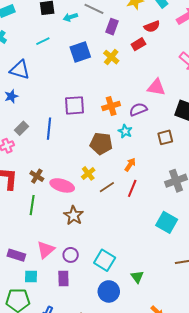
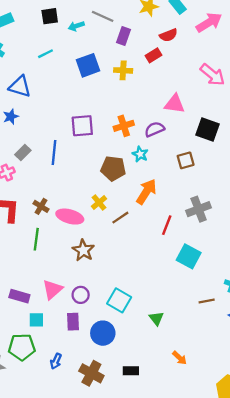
yellow cross: (111, 57) -> (123, 70), turned -35
orange arrow: (130, 165) -> (146, 192), size x1.6
red line: (132, 188) -> (167, 225), moved
blue circle: (109, 291) -> (103, 333), moved

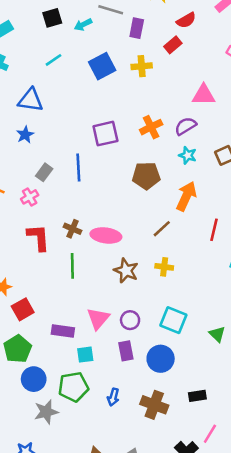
cyan star: (140, 154) -> (188, 155), moved
yellow cross: (99, 203) -> (164, 267), moved, turned -35

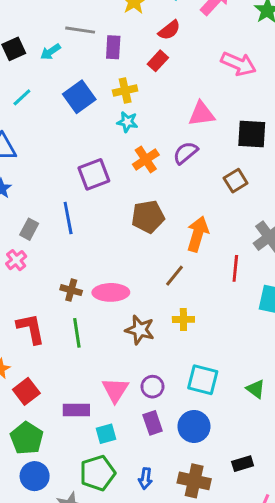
cyan star: (188, 155) -> (127, 122), moved
red L-shape: (38, 237) -> (31, 329), moved
blue circle: (34, 379) -> (35, 476), moved

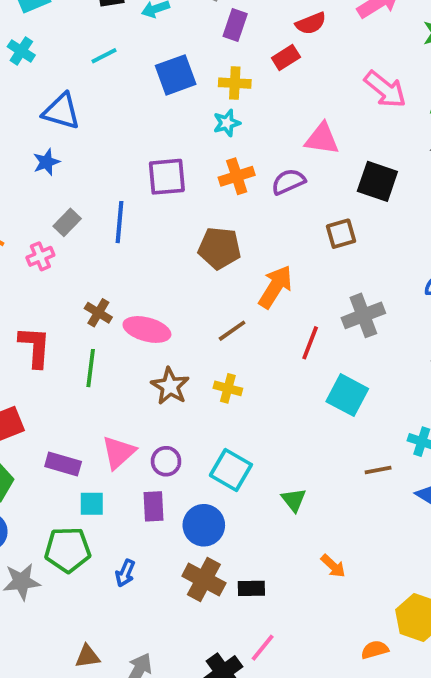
cyan star: (127, 122) -> (227, 123), turned 30
brown cross: (194, 481) -> (204, 579), moved

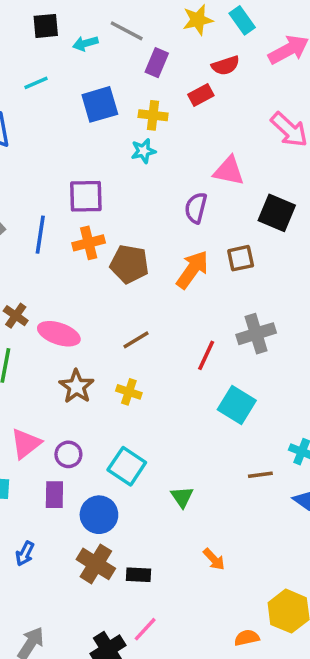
orange cross: (237, 176) -> (89, 243), moved
purple semicircle: (288, 182) -> (196, 208), turned -56
orange arrow: (275, 287) -> (192, 270), moved

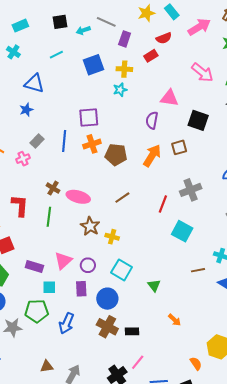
yellow cross: (129, 392) -> (112, 237), moved
blue arrow: (25, 554) -> (66, 323), size x1.5
orange semicircle: (247, 638) -> (196, 363), turned 72

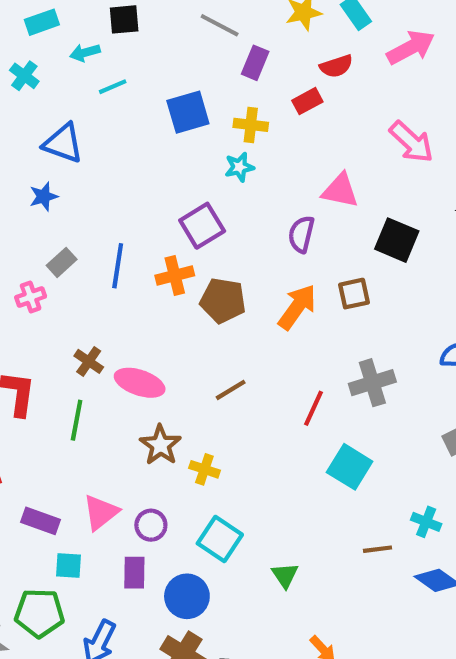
cyan arrow: (83, 30) -> (85, 53), moved
purple square: (89, 117) -> (202, 226), moved, turned -30

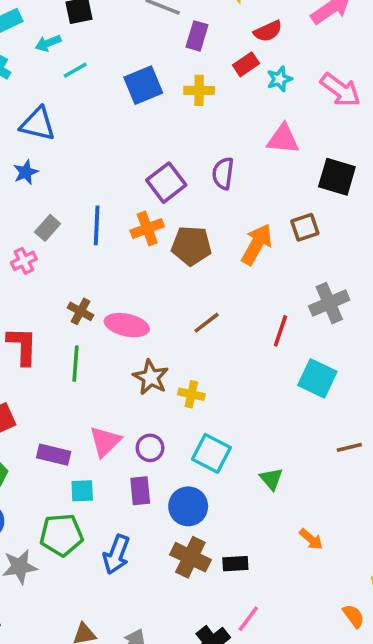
cyan star: (239, 167) -> (279, 79), moved
purple semicircle: (301, 234) -> (223, 173), moved

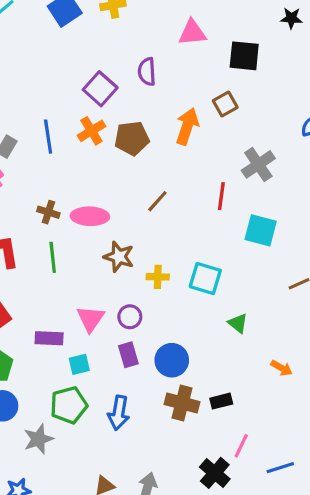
yellow cross: (191, 394) -> (158, 277), moved
cyan square: (211, 453) -> (205, 279), moved

